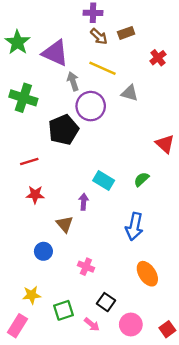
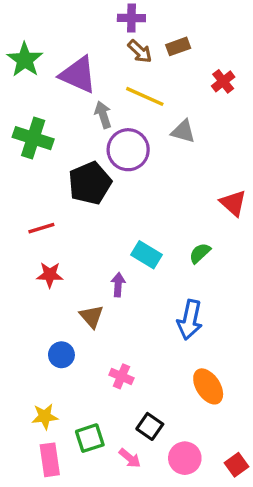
pink rectangle: (17, 326) -> (50, 460), moved, turned -40

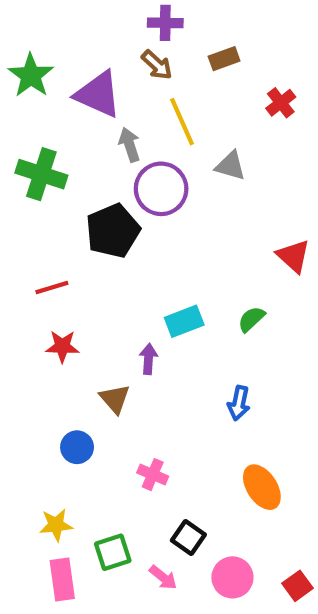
brown arrow: (140, 51) -> (157, 65), moved
yellow line: (145, 96) -> (182, 122), turned 42
cyan rectangle: (146, 255) -> (184, 321), turned -52
blue arrow: (190, 320) -> (239, 403), size x0.7

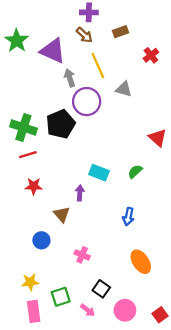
green cross: (41, 174) -> (23, 127), moved
cyan rectangle: (184, 321) -> (99, 173), turned 42

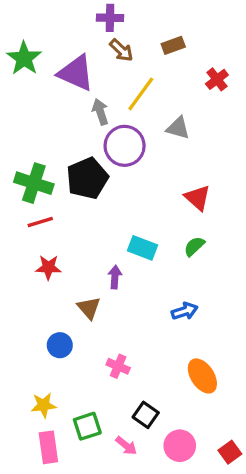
purple cross: (89, 12) -> (110, 18), moved
yellow line: (98, 65) -> (141, 94), turned 60
red triangle: (158, 138) -> (198, 198), moved
blue arrow: (128, 217) -> (185, 311), turned -120

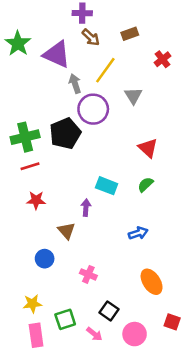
gray triangle: (178, 128) -> (133, 96), turned 42
green cross: (34, 183) -> (25, 137), turned -32
red square: (230, 452) -> (172, 322), moved, turned -35

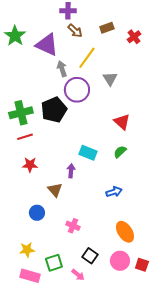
red cross: (162, 59) -> (134, 37), moved
pink circle: (135, 334) -> (120, 261), moved
pink rectangle: (36, 335) -> (30, 276), turned -66

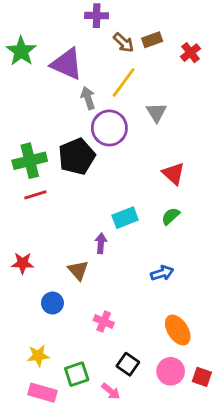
brown arrow: (75, 31) -> (124, 43), moved
cyan rectangle: (88, 153) -> (125, 218), turned -42
red star: (30, 165) -> (23, 263), moved

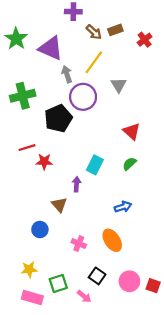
green cross: (30, 161) -> (23, 96), moved
cyan rectangle: (125, 218) -> (95, 165), turned -42
red star: (23, 263) -> (44, 162), moved
orange ellipse: (178, 330) -> (112, 240), moved

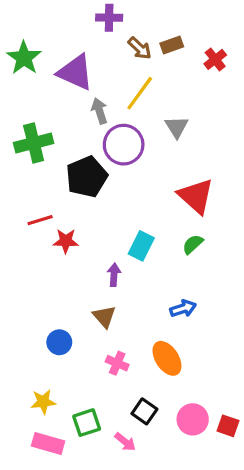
red triangle: (132, 131) -> (196, 196), size x1.4
brown triangle: (59, 205) -> (104, 317), moved

